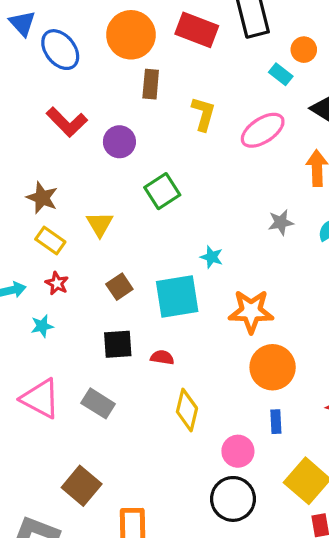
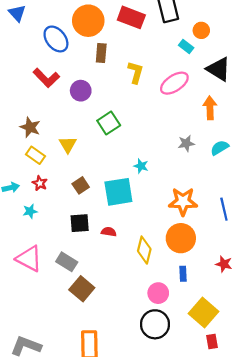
blue ellipse: (60, 50) -> (56, 39), moved
orange star: (251, 311) -> (183, 202), moved
yellow diamond: (187, 410) -> (144, 250), moved
brown square: (82, 486) -> (82, 289), moved

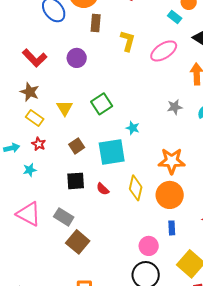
red L-shape: (46, 78) -> (35, 58), moved
green square: (109, 123) -> (102, 104), moved
red semicircle: (109, 232) -> (103, 189), turned -144
yellow diamond: (144, 250) -> (136, 188), moved

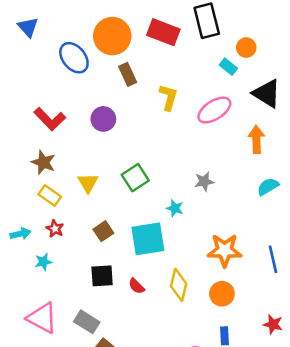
brown rectangle: (96, 23) -> (128, 74), turned -30
gray star: (175, 107) -> (204, 181), moved
orange circle: (170, 195) -> (222, 294), size x0.7

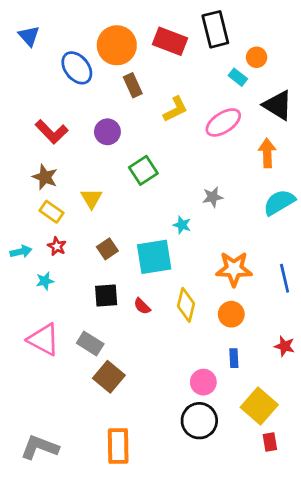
yellow L-shape: (168, 97) -> (175, 109), turned 48
green square: (135, 178) -> (143, 170), moved
cyan semicircle: (268, 187) -> (279, 202), size x1.4

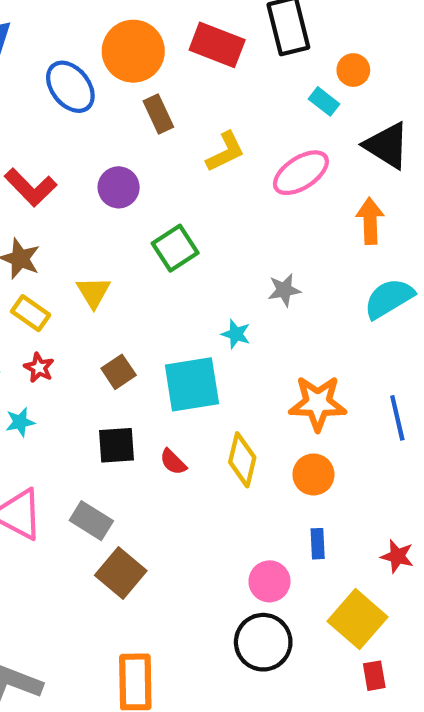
red star: (285, 346) -> (397, 556), moved

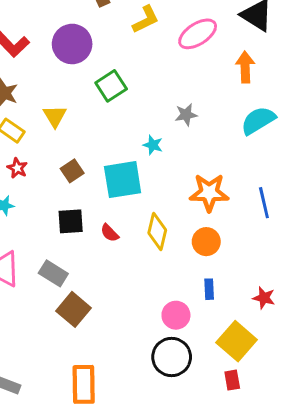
purple circle: (119, 187) -> (72, 44), size x1.4
red rectangle: (374, 676) -> (232, 380), moved

